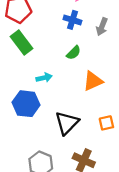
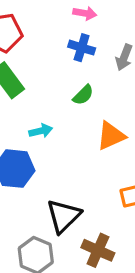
black triangle: (67, 123) -> (64, 216), moved

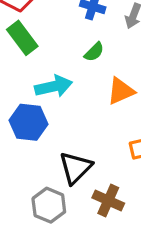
cyan arrow: (41, 131) -> (54, 86), size x1.6

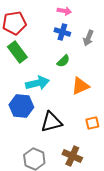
black triangle: (75, 168) -> (51, 122), moved, turned 30

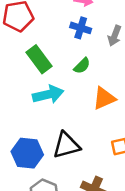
green rectangle: (17, 52) -> (39, 59), moved
blue hexagon: (21, 106) -> (27, 153), moved

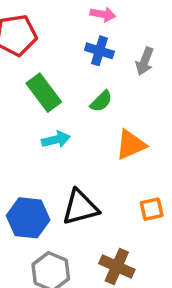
cyan arrow: (48, 94) -> (56, 140), size x0.7

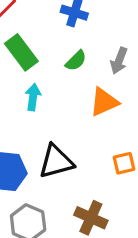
gray arrow: (145, 61) -> (119, 61), moved
cyan arrow: (56, 140) -> (33, 97), turned -70

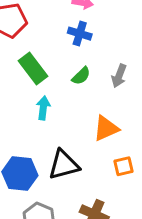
orange triangle: (104, 102) -> (106, 128), moved

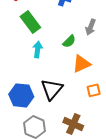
green semicircle: (81, 76) -> (69, 41), moved
black triangle: (64, 165) -> (52, 89), turned -35

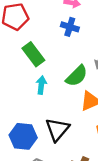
green semicircle: (69, 41) -> (77, 76), size x1.5

